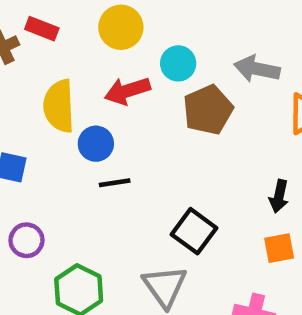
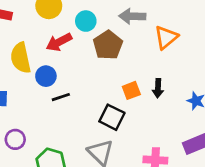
orange square: (279, 248) -> (131, 90), moved

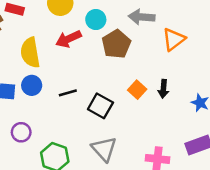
blue circle: (46, 76) -> (32, 85), moved
orange square: (131, 90) -> (137, 90), turned -30
black square: (112, 117) -> (100, 106), moved

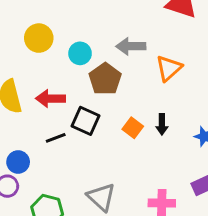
red arrow: (69, 39) -> (50, 99), moved, turned 30
blue circle: (32, 85) -> (18, 162), moved
black square: (100, 106) -> (85, 121), moved

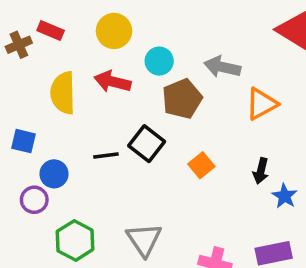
red arrow: (50, 99) -> (113, 82), moved
black arrow: (162, 124) -> (261, 171), moved

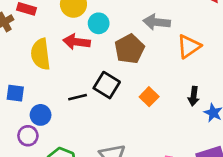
cyan circle: (159, 61) -> (99, 23), moved

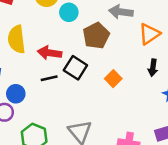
red arrow: (76, 42) -> (50, 53), moved
black arrow: (194, 96) -> (153, 68), moved

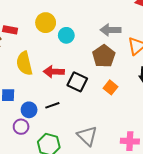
brown pentagon: (96, 36) -> (104, 56), moved
black line: (49, 78) -> (52, 105), moved

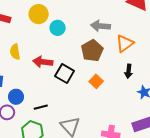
yellow semicircle: (24, 63) -> (15, 52), size x0.7
black line: (52, 105) -> (41, 107), moved

